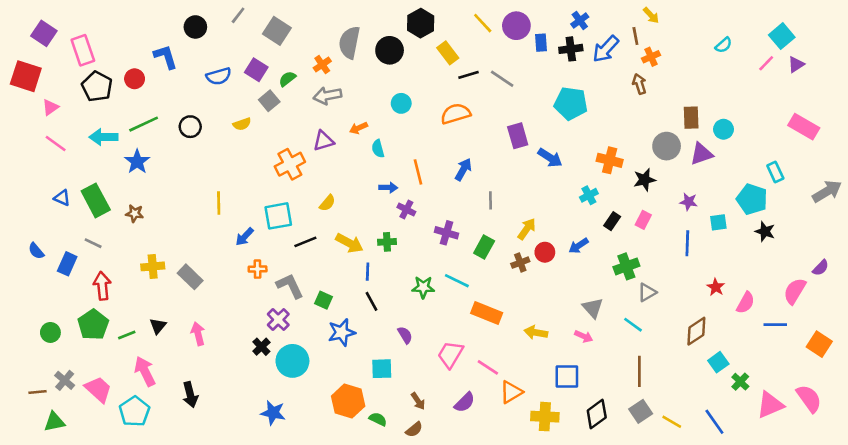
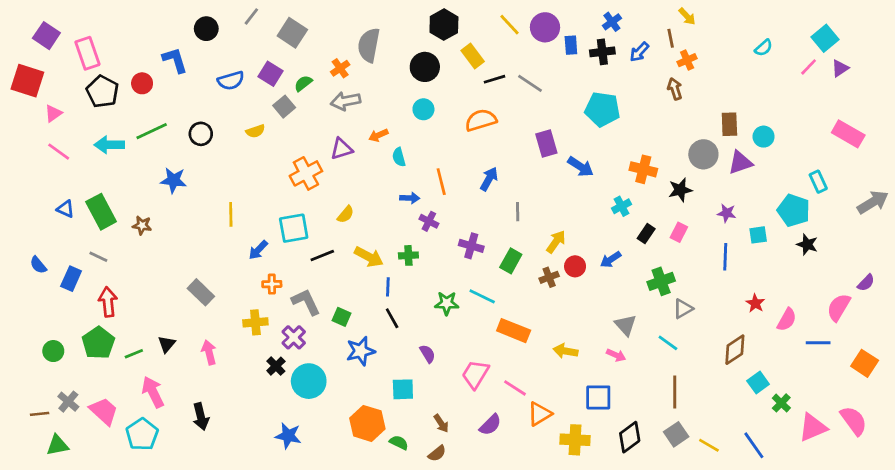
blue arrow: (606, 49) -> (639, 52), size x0.7
black circle: (390, 50) -> (425, 67), moved
blue star: (137, 162) -> (173, 180), moved, turned -30
yellow cross: (153, 266) -> (255, 322), moved

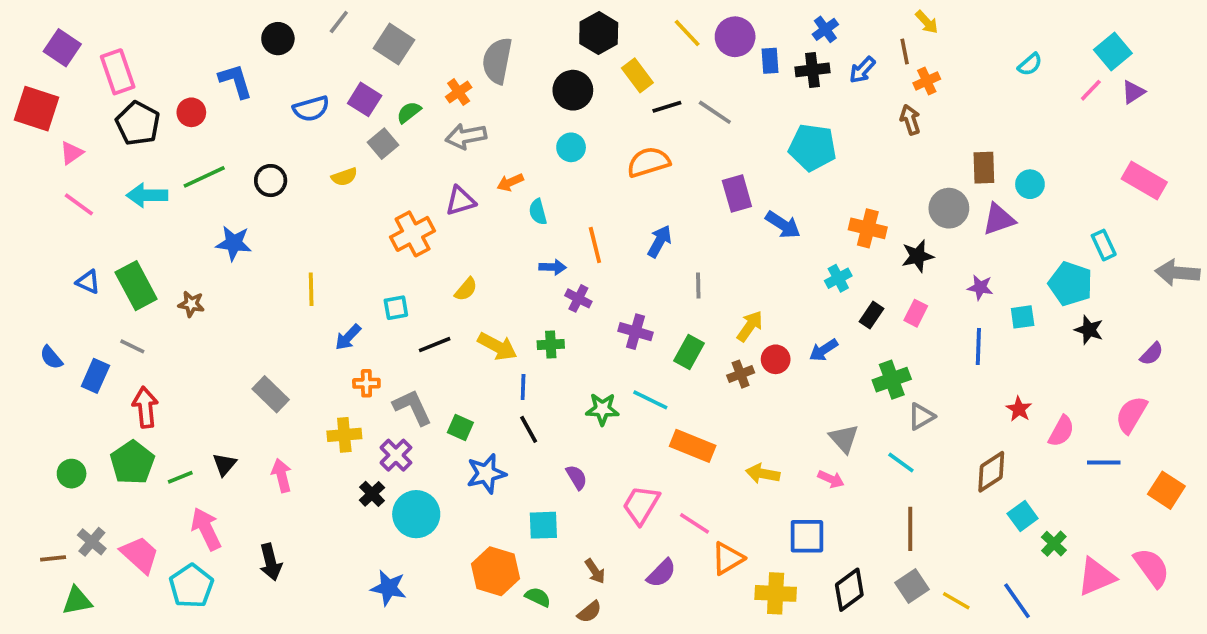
gray arrow: (873, 202) -> (1177, 273), turned -144
cyan square: (294, 228) -> (396, 308), size x0.6
purple semicircle: (866, 283) -> (1152, 354), moved

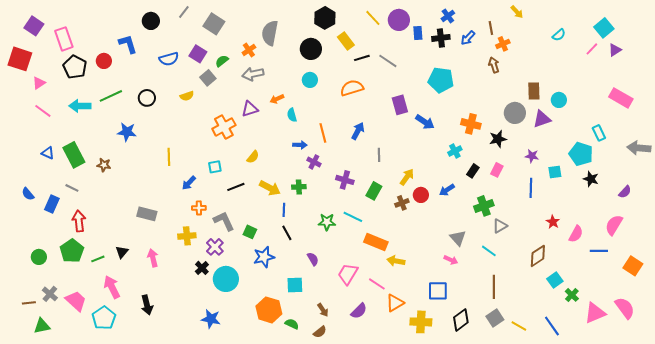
yellow arrow: (927, 22) -> (517, 12), moved
gray rectangle: (271, 394) -> (147, 214), turned -30
yellow arrow: (763, 474) -> (396, 261), moved

